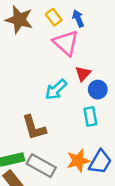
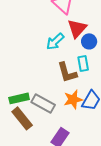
red triangle: (83, 74) -> (77, 28), size x1.5
brown L-shape: (34, 128) -> (67, 72), moved

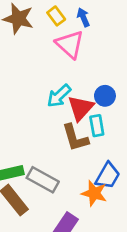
red triangle: (77, 28) -> (81, 108), moved
orange star: (73, 99) -> (94, 193), moved, turned 30

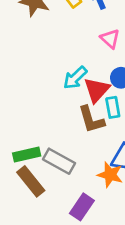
pink triangle: (70, 44) -> (110, 39), moved, size x0.7

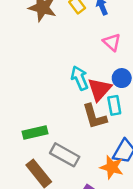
cyan arrow: (75, 78) -> (80, 78), turned 110
green rectangle: (27, 154) -> (35, 133), moved

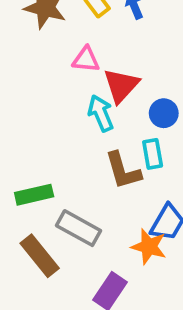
pink triangle: (112, 42) -> (86, 59), moved, turned -36
red triangle: (99, 89) -> (121, 85), moved

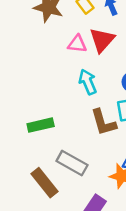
red triangle: (121, 85) -> (102, 40), moved
green rectangle: (34, 195) -> (41, 125), moved

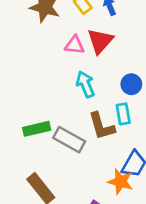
gray rectangle: (72, 163) -> (69, 140), moved

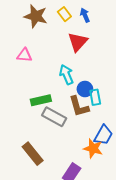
pink triangle: (75, 45) -> (24, 55), moved
blue circle: (131, 84) -> (85, 89), moved
green rectangle: (37, 129) -> (41, 100), moved

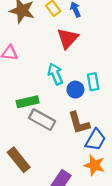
cyan rectangle: (95, 97) -> (93, 82), moved
brown L-shape: (79, 106) -> (79, 123), moved
orange star: (93, 148) -> (94, 165), moved

